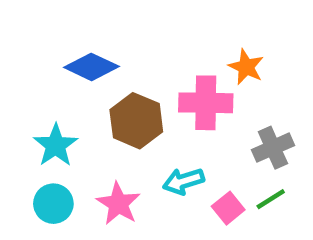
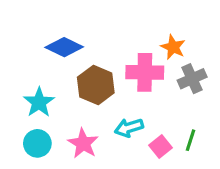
gray cross: (273, 148) -> (192, 79), moved
green line: (271, 199) -> (190, 140), turned -40

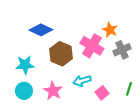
pink cross: (145, 72) -> (92, 46), turned 30
cyan star: (39, 102) -> (25, 65), turned 30
green line: (190, 140) -> (129, 89), moved

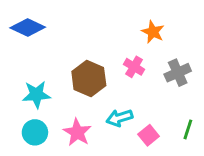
blue diamond: (41, 30) -> (28, 27), moved
orange star: (110, 30) -> (153, 32), moved
pink cross: (92, 46) -> (134, 67), size x0.6

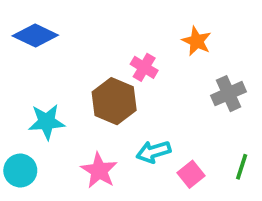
pink cross: (134, 67) -> (144, 67), moved
cyan circle: (35, 132) -> (20, 171), moved

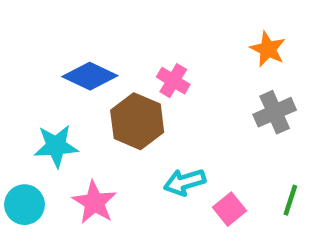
blue diamond: (35, 35) -> (90, 76), moved
orange star: (197, 41) -> (268, 49), moved
pink star: (99, 171) -> (94, 202), moved

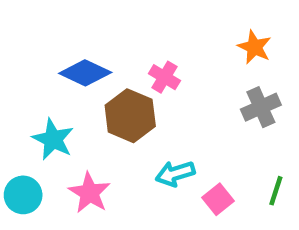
cyan star: (56, 146) -> (53, 139), turned 30

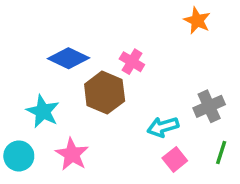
orange star: (254, 47) -> (197, 21), moved
gray cross: (261, 107) -> (209, 106), moved
cyan arrow: (175, 174) -> (163, 127), moved

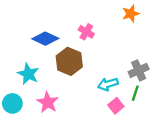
orange star: (197, 21) -> (131, 14), turned 30
pink cross: (132, 62) -> (86, 32), moved
green line: (221, 153) -> (135, 93), moved

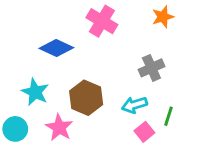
pink cross: (86, 32) -> (102, 21), moved, size x1.5
brown hexagon: (69, 61) -> (86, 98), moved
gray cross: (139, 70) -> (151, 68), moved

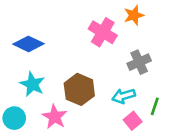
orange star: (163, 17) -> (134, 15), moved
pink cross: (102, 21) -> (103, 32), moved
blue diamond: (56, 48) -> (29, 44), moved

